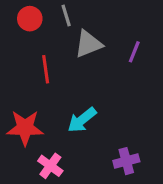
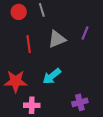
gray triangle: (88, 44) -> (57, 39), moved
pink cross: (50, 166) -> (32, 105), turned -35

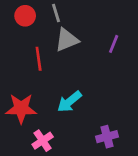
gray triangle: (57, 39) -> (67, 40), moved
pink cross: (32, 105) -> (43, 141), turned -35

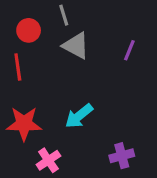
red circle: (25, 16) -> (29, 30), moved
gray triangle: (67, 40) -> (76, 46), turned 50
red line: (39, 59) -> (18, 67), moved

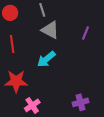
red circle: (29, 30) -> (10, 13), moved
cyan arrow: (79, 116) -> (46, 59), moved

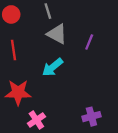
purple line: (86, 33) -> (89, 42), moved

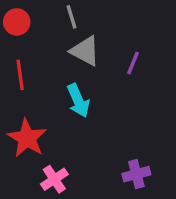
cyan arrow: (52, 67) -> (78, 101), turned -75
red star: (18, 92) -> (27, 138), turned 30

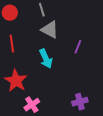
purple line: (133, 63) -> (78, 47), moved

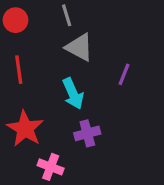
purple cross: (80, 102) -> (87, 133), moved
pink cross: (32, 105) -> (51, 167), turned -35

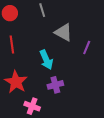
gray triangle: (79, 47) -> (63, 32), moved
purple line: (124, 74) -> (87, 48), moved

